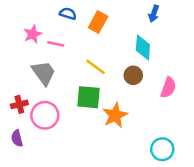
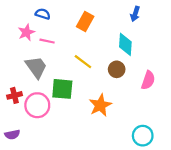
blue semicircle: (68, 14) -> (43, 14), moved
green square: (88, 97) -> (62, 89), moved
purple semicircle: (17, 138) -> (12, 135), moved, turned -88

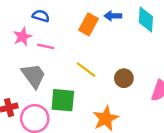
blue arrow: (135, 14) -> (113, 16), moved, turned 72
cyan diamond: (125, 44) -> (146, 20), moved

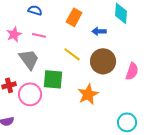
blue arrow: (113, 16) -> (99, 31), moved
pink star: (22, 37) -> (14, 34), moved
brown circle: (124, 78) -> (103, 61), size x1.6

